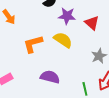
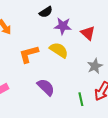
purple semicircle: (50, 77) -> (46, 87), turned 30

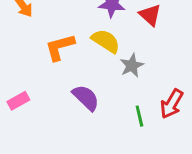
gray star: (95, 66) -> (132, 66), moved

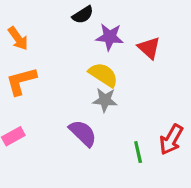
orange L-shape: (60, 47) -> (21, 81), moved
gray star: (132, 66) -> (105, 100), moved, turned 30

